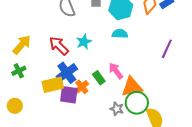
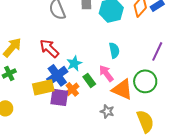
cyan semicircle: (120, 34) -> (114, 50), moved, turned 77
cyan star: (84, 42) -> (74, 63), moved
orange triangle: (132, 87) -> (122, 89), turned 35
green circle: (137, 103) -> (145, 81), moved

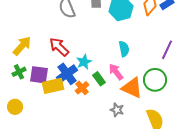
purple square: (59, 97) -> (39, 75), moved

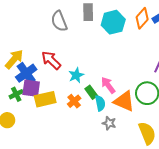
cyan semicircle: (124, 49) -> (100, 103), moved
green cross: (19, 72) -> (16, 94), moved
blue cross: (67, 74) -> (26, 73), moved

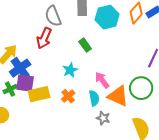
red arrow: (51, 60) -> (44, 38), moved, turned -110
green rectangle: (91, 92) -> (85, 45), moved

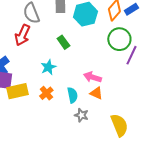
pink arrow: (102, 80) -> (92, 77), moved, turned -36
green circle: (141, 88) -> (119, 39), moved
orange triangle: (118, 96) -> (96, 93), size x0.6

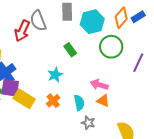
red arrow: (22, 35) -> (22, 31), moved
green circle: (119, 39) -> (111, 47), moved
yellow rectangle: (17, 91) -> (24, 99), turned 45

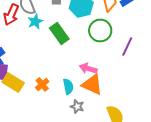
green rectangle: (70, 50) -> (59, 33), size x1.5
cyan star: (55, 75) -> (35, 21), moved
orange triangle: (103, 101) -> (92, 84), size x1.6

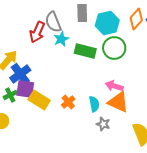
green circle: (100, 30) -> (114, 48), moved
green rectangle: (59, 33) -> (85, 51), turned -40

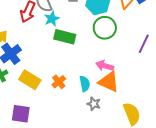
green rectangle: (85, 51) -> (65, 37), moved
purple square: (25, 89) -> (21, 114), moved

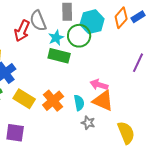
cyan star: (52, 19) -> (56, 38), moved
green circle: (105, 28) -> (79, 36), moved
orange cross: (59, 82) -> (53, 101), size x1.5

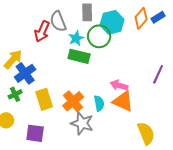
purple line: (138, 63) -> (158, 74), moved
yellow rectangle: (24, 99) -> (44, 99), turned 40
gray star: (88, 123) -> (82, 123), moved, size x1.6

